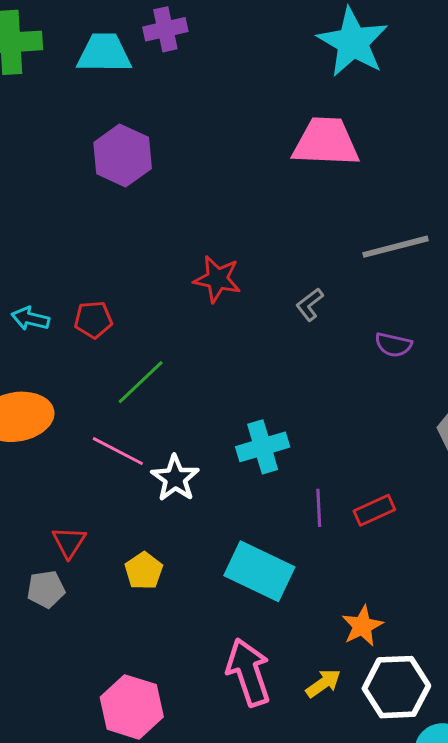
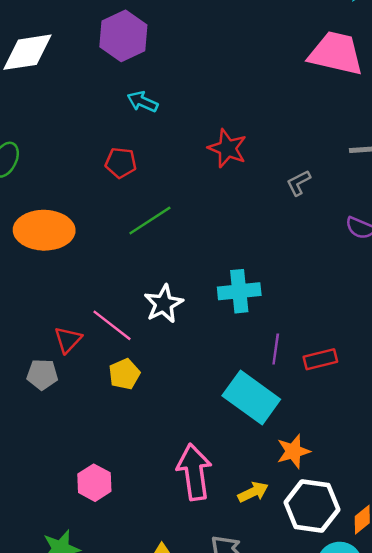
purple hexagon: (123, 155) -> (123, 36), moved
cyan arrow: (30, 319) -> (143, 102), moved
pink line: (118, 451) -> (112, 325), moved
cyan rectangle: (259, 571) -> (251, 397), moved
pink hexagon: (132, 707) -> (94, 483), size x0.7

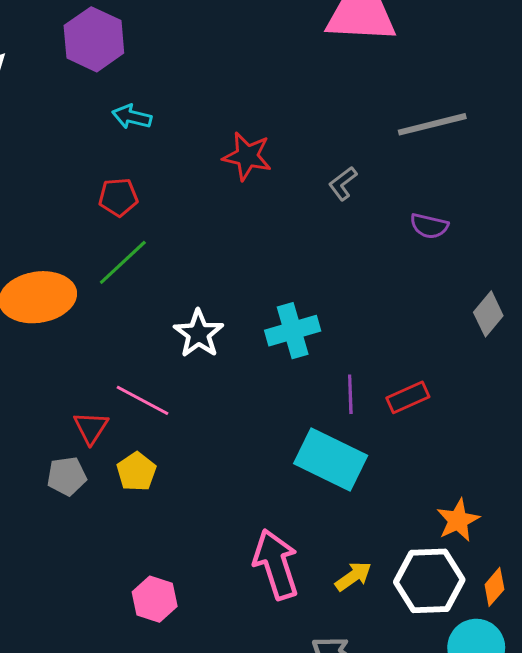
green line: (150, 221) -> (123, 262), moved
white star: (164, 304) -> (199, 334), moved
yellow pentagon: (124, 374) -> (136, 472), moved
orange star: (293, 451) -> (458, 520), moved

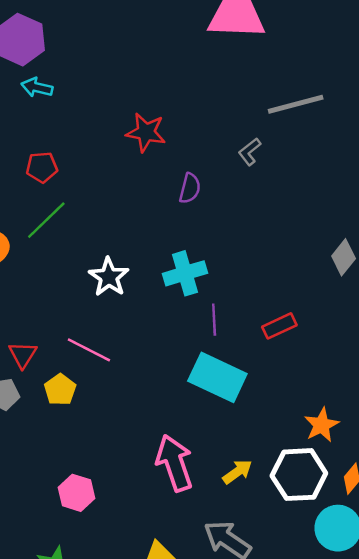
cyan arrow: (132, 117) -> (37, 87), moved
gray L-shape: (343, 183) -> (250, 152), moved
purple semicircle: (429, 226) -> (190, 188), moved, turned -88
purple line: (350, 394) -> (214, 320), moved
pink line: (142, 400) -> (89, 350), moved

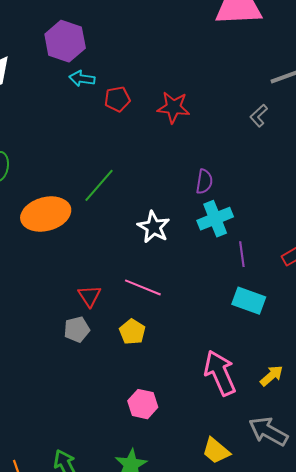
red pentagon: (42, 167) -> (117, 99), moved
purple semicircle: (190, 188) -> (204, 182), moved
cyan rectangle: (217, 377) -> (249, 301), size x0.7
yellow pentagon: (60, 390) -> (132, 332), moved

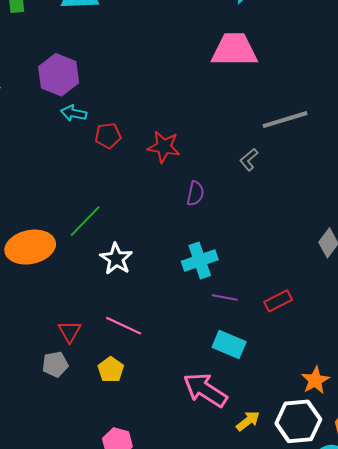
purple semicircle: (204, 182) -> (195, 193), moved
white star: (154, 227) -> (116, 259), moved
purple line: (242, 254) -> (225, 297), turned -75
pink arrow: (220, 373) -> (205, 390), moved, turned -36

